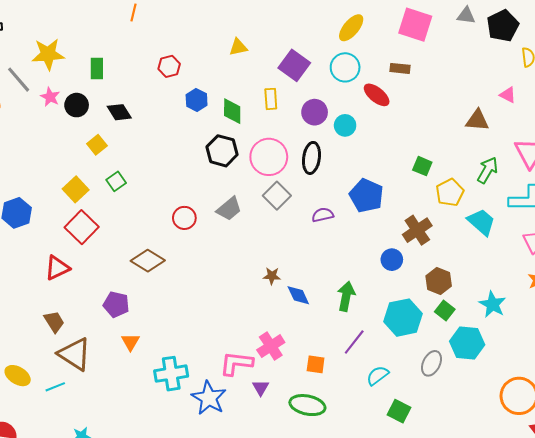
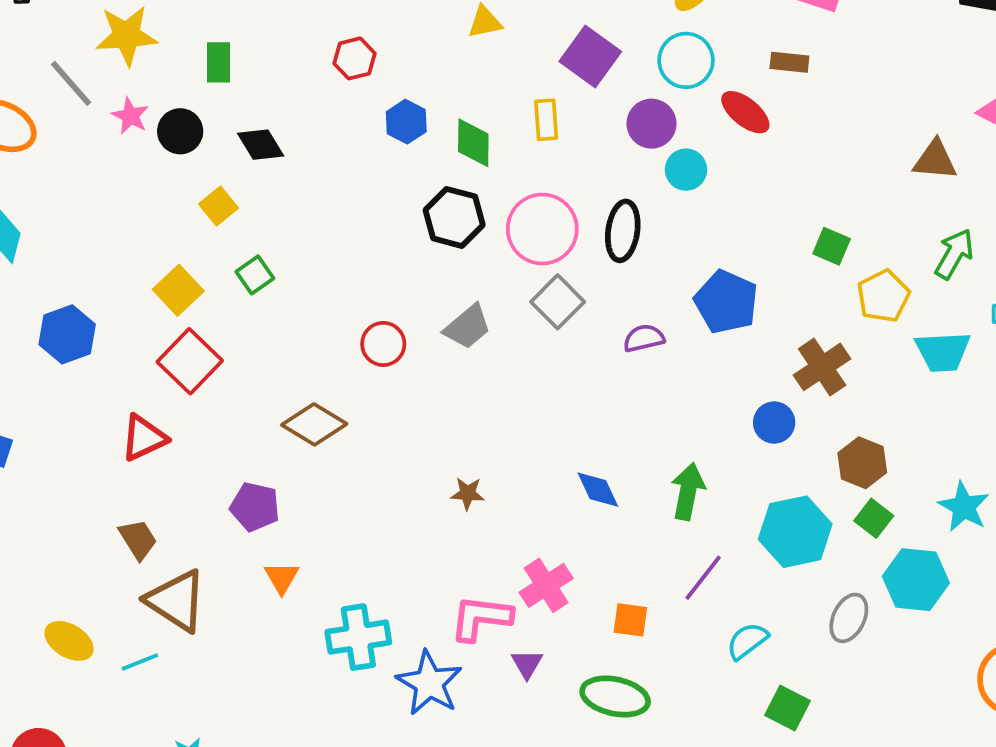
purple circle: (315, 112) -> (651, 124), moved
cyan trapezoid: (481, 222) -> (943, 352), turned 136
brown star: (272, 276) -> (468, 493), moved

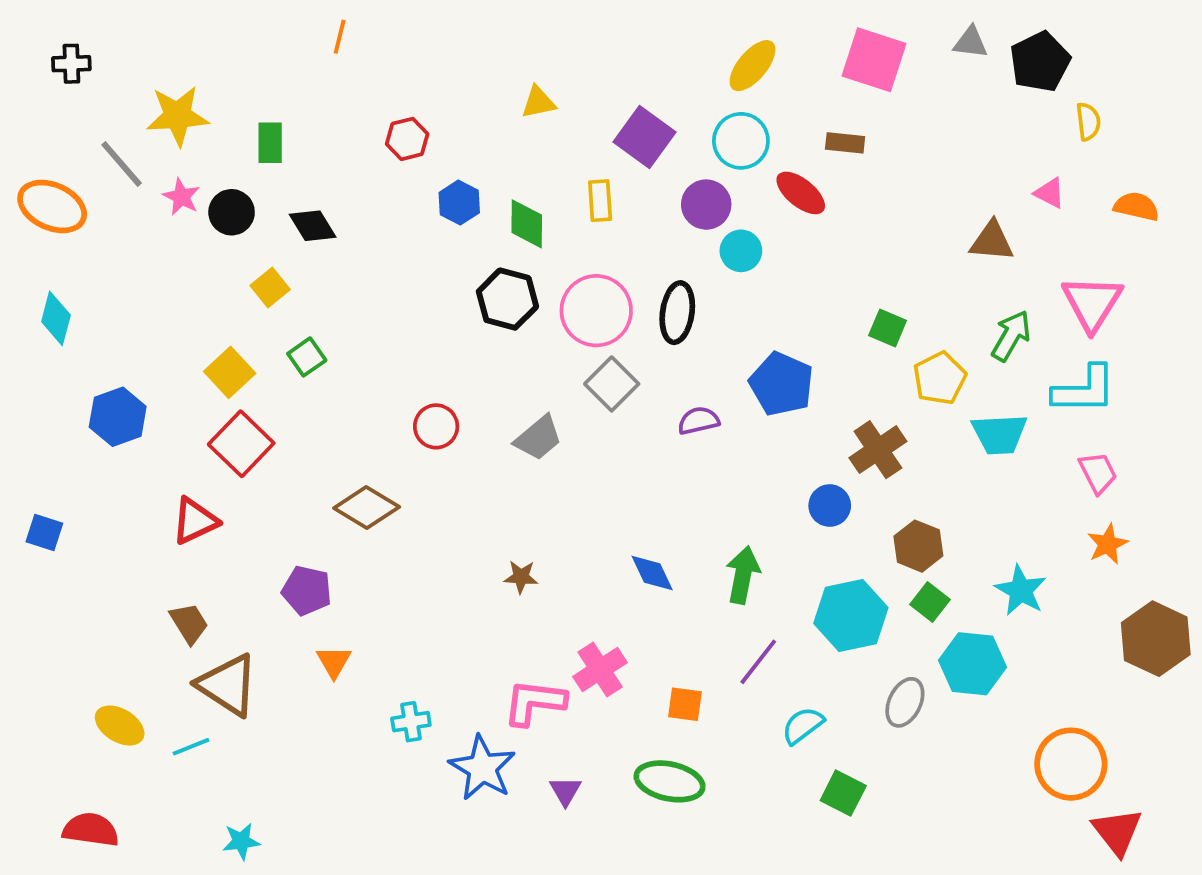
gray trapezoid: (468, 327) -> (538, 438), moved
cyan cross: (358, 637) -> (411, 722), size x0.6
purple triangle: (527, 664) -> (565, 791), moved

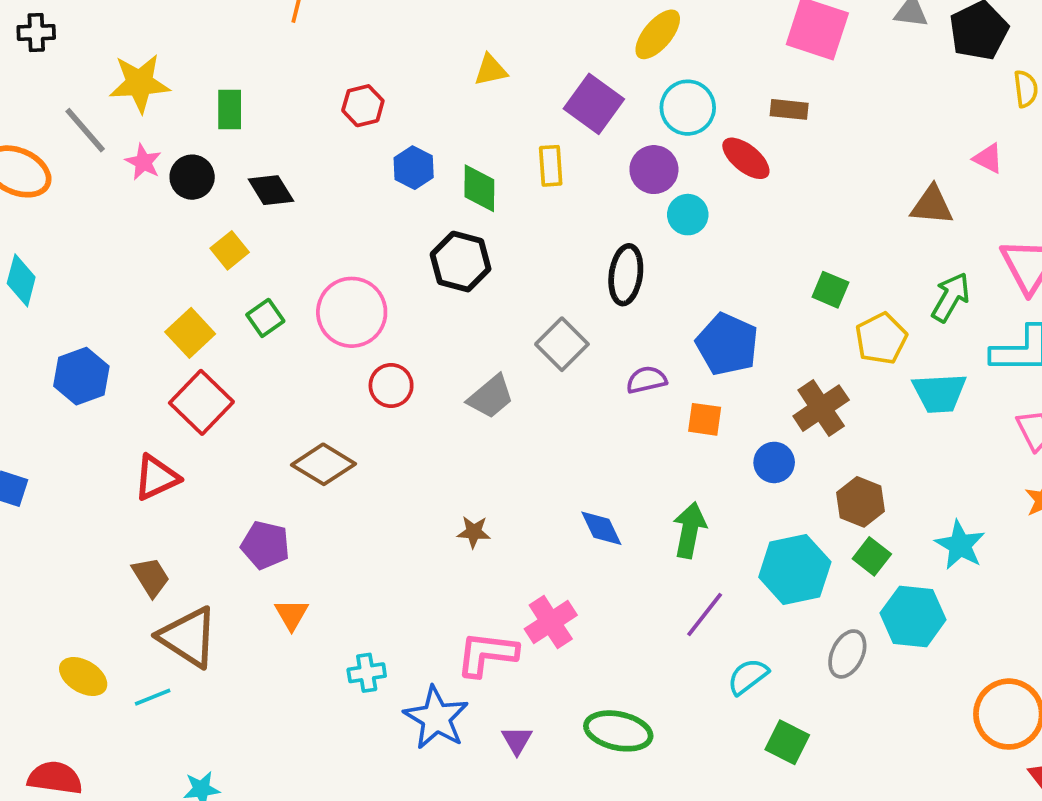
yellow ellipse: (753, 66) -> (658, 34), moved
pink circle: (596, 311) -> (352, 312), moved
orange square: (685, 704) -> (705, 419), moved

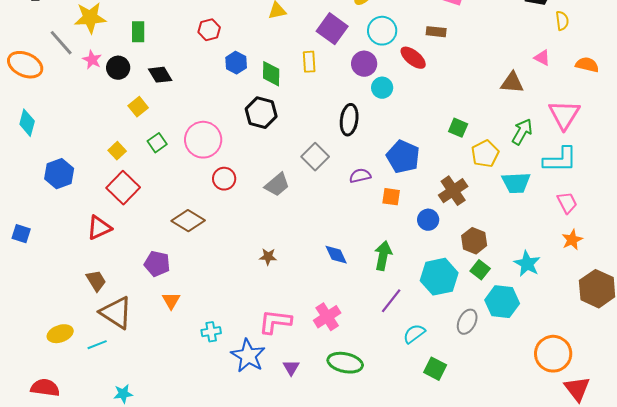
yellow square: (190, 333) -> (117, 151), size x0.7
pink cross: (551, 622) -> (327, 317), moved
yellow ellipse: (83, 677) -> (60, 334), turned -50

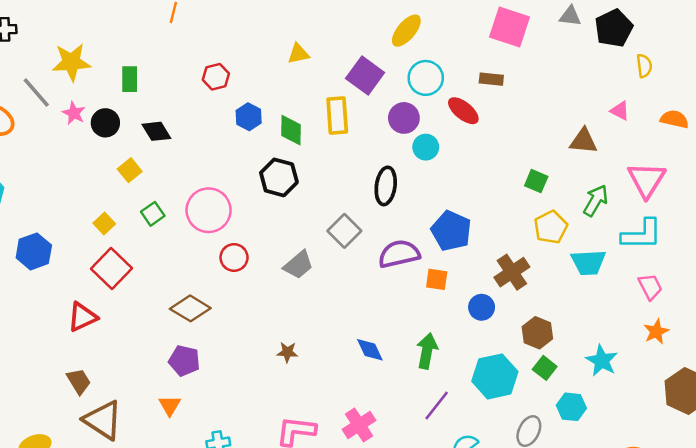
yellow rectangle: (309, 62) -> (337, 116), size x1.4
green square: (458, 128) -> (536, 181), moved
purple semicircle: (360, 176) -> (399, 254), size x1.6
purple pentagon: (157, 264) -> (184, 361), moved
cyan hexagon: (502, 302) -> (571, 407), size x0.7

